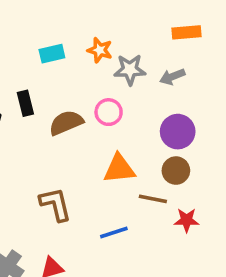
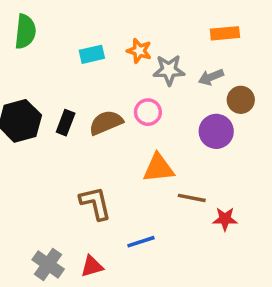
black rectangle: (25, 103) -> (66, 123), moved, turned 35
brown circle: (176, 171) -> (241, 100), moved
blue line: (114, 233) -> (141, 242), moved

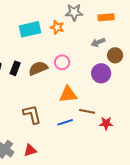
cyan rectangle: (92, 54) -> (30, 29), size x1.5
gray star: (169, 70) -> (74, 12), moved
blue line: (141, 242) -> (65, 122), moved

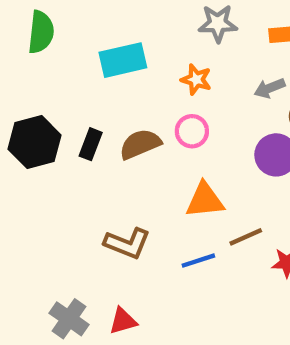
orange star: (57, 27) -> (196, 79), moved
brown line: (87, 111) -> (246, 237), turned -35
brown L-shape: (32, 114) -> (127, 243), turned 125

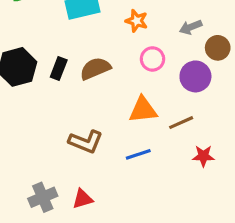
pink circle: (192, 131) -> (152, 59), moved
brown line: (246, 237) -> (181, 123), moved
gray cross: (69, 319) -> (43, 197), turned 32

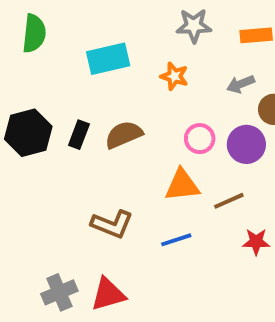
pink circle: (152, 59) -> (200, 139), moved
red triangle: (83, 199) -> (108, 294), size x1.4

